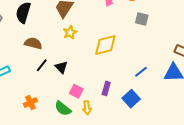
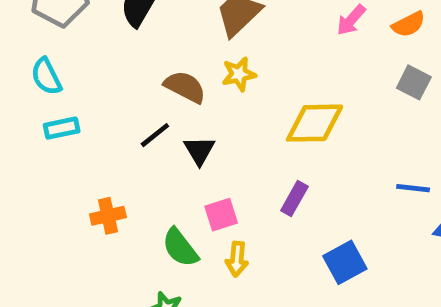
brown semicircle: (33, 43) -> (185, 87), moved
blue line: (141, 72) -> (413, 188), moved, turned 32
purple rectangle: (106, 88) -> (294, 199), moved
pink square: (76, 91) -> (221, 215), turned 32

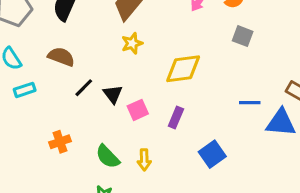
brown semicircle: (185, 87) -> (61, 57), moved
pink square: (221, 215) -> (138, 110), moved

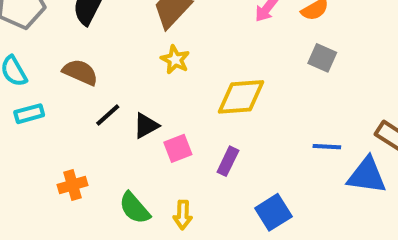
yellow star: (132, 43) -> (175, 60), turned -30
black triangle: (113, 94) -> (146, 126), turned 35

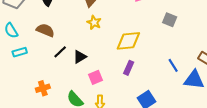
blue line: (327, 147) -> (173, 65), turned 56
pink square: (178, 148) -> (96, 77), moved
purple rectangle: (228, 161) -> (129, 68), moved

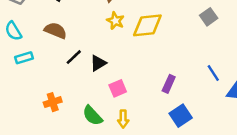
gray square: (170, 20) -> (209, 17), turned 32
yellow diamond: (128, 41) -> (147, 25), moved
purple rectangle: (129, 68) -> (169, 84), moved

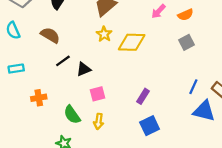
cyan rectangle: (24, 58) -> (16, 69), moved
blue line: (213, 73) -> (193, 87), moved, turned 49

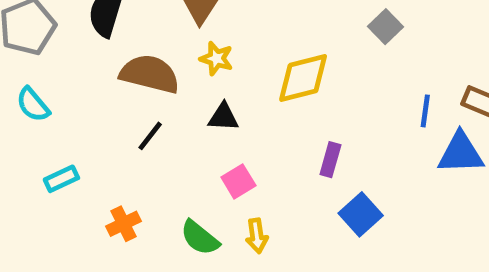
brown semicircle: (50, 35) -> (150, 74), moved, size x1.4
yellow diamond: (132, 42) -> (303, 78), moved
black triangle: (84, 69) -> (223, 117), moved, turned 42

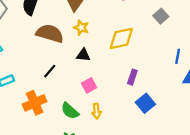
black line: (150, 136) -> (50, 71), moved
orange cross: (124, 224) -> (35, 103), size x1.5

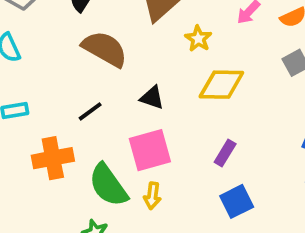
yellow star: (81, 28) -> (198, 39), moved
pink square: (89, 85) -> (150, 150), size x1.6
green semicircle: (70, 111) -> (108, 185), size x1.4

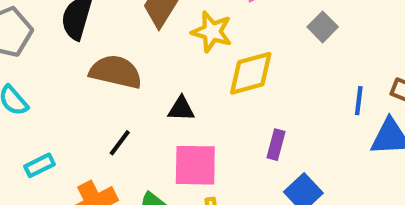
yellow star: (198, 39) -> (212, 32), size x1.4
pink square: (150, 150) -> (195, 165), turned 33

